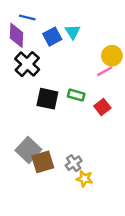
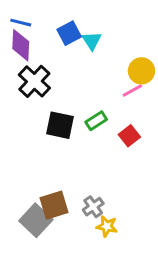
blue line: (27, 18) -> (21, 23), moved
blue square: (52, 37) -> (69, 33), moved
green rectangle: (76, 95) -> (96, 121), turned -49
gray square: (28, 150) -> (36, 220), moved

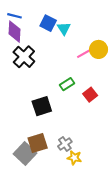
blue square: (69, 33) -> (48, 23), turned -35
pink line: (132, 90) -> (84, 54), moved
black square: (60, 125) -> (42, 106), moved, turned -30

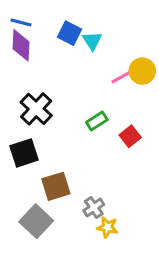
black cross: (24, 57) -> (36, 109), moved
black square: (42, 106) -> (24, 153), moved
brown square: (38, 143) -> (56, 186), moved

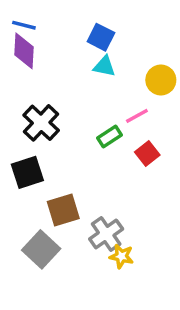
blue square: (70, 33) -> (101, 37), moved
cyan triangle: (92, 41) -> (104, 66), moved, turned -45
pink line: (121, 77) -> (137, 116), moved
gray cross: (94, 208) -> (106, 234), size x1.4

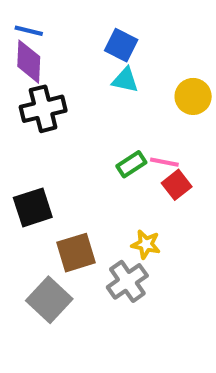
pink line: (137, 116) -> (164, 162), moved, turned 40
black cross: (41, 123) -> (43, 109), moved, turned 33
yellow star: (122, 256) -> (146, 244), moved

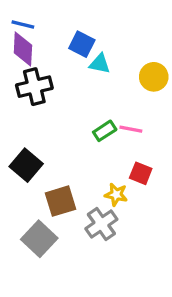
blue square: (121, 45) -> (82, 44), moved
red square: (177, 185) -> (141, 173), moved, turned -30
black square: (33, 207) -> (26, 165), turned -32

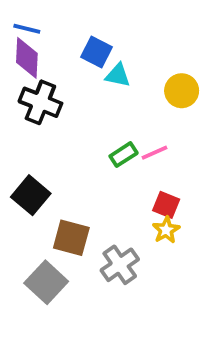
black cross: (34, 87) -> (40, 102), turned 36
pink line: (131, 129) -> (155, 153), turned -35
yellow star: (116, 195) -> (166, 230), moved, turned 30
brown square: (61, 201) -> (71, 238), turned 32

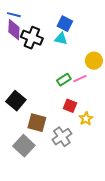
blue square: (96, 52) -> (65, 24), moved
yellow circle: (182, 91) -> (94, 61), moved
black cross: (40, 102) -> (32, 38), moved
red square: (166, 205) -> (70, 106), moved

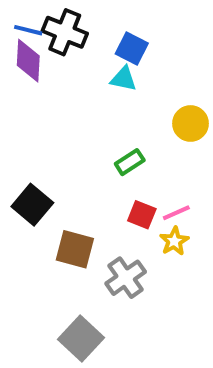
black cross: (32, 38) -> (65, 32), moved
pink line: (80, 79) -> (176, 213), moved
gray square: (24, 146) -> (81, 339), moved

